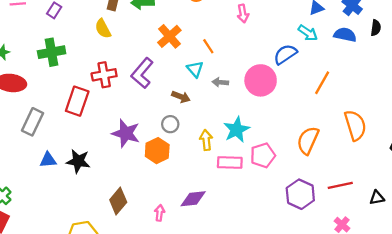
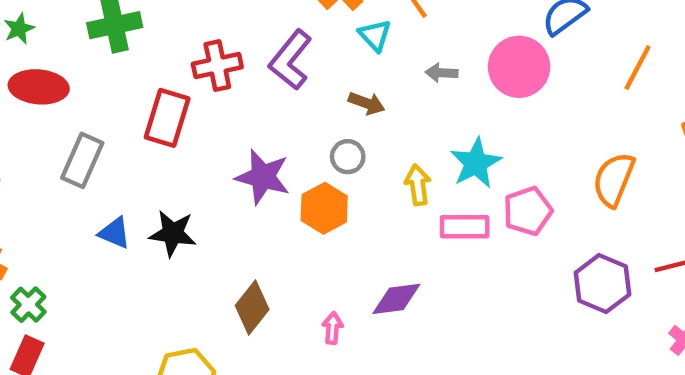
cyan triangle: (195, 69) -> (375, 35), moved
blue triangle: (48, 160) -> (115, 233), turned 30

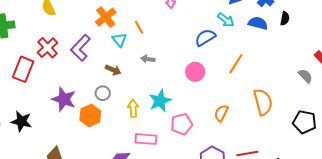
red cross: (217, 66) -> (48, 48), turned -35
pink circle: (519, 67) -> (195, 72), moved, size x0.7
orange semicircle: (614, 180) -> (221, 113), size x0.7
pink rectangle: (465, 227) -> (146, 139), moved

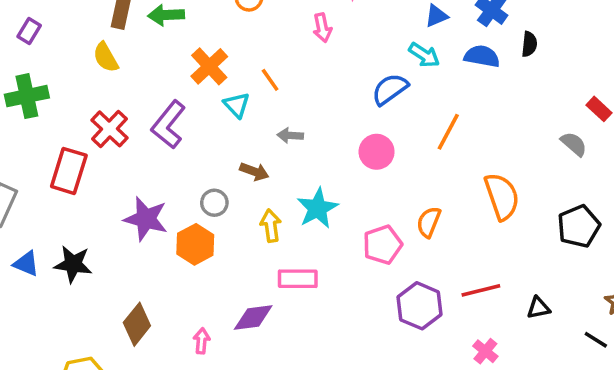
brown arrow: (113, 70) -> (254, 172), moved
black pentagon: (305, 122) -> (579, 226), turned -30
pink pentagon: (182, 124) -> (383, 245), moved

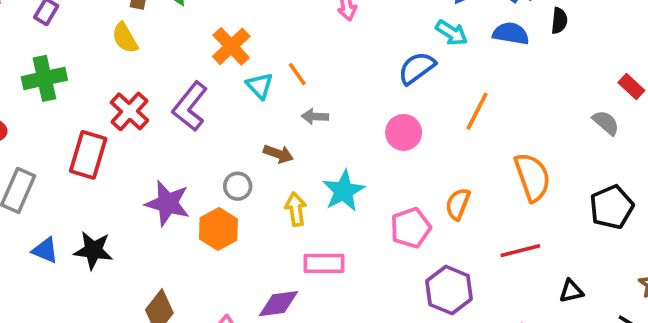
orange line: (270, 80) -> (297, 74), moved
red line: (481, 290) -> (520, 251), moved

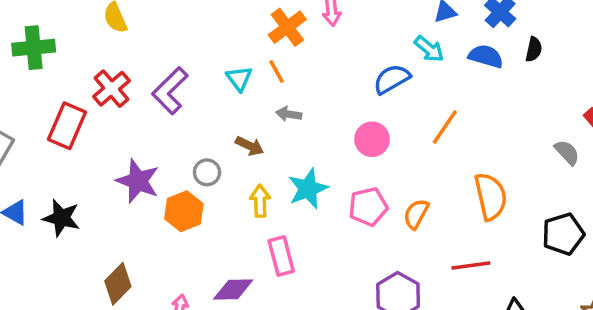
orange cross: (231, 46) -> (287, 27), moved
pink pentagon: (411, 228) -> (368, 207), moved
pink rectangle: (324, 263) -> (281, 256), turned 69

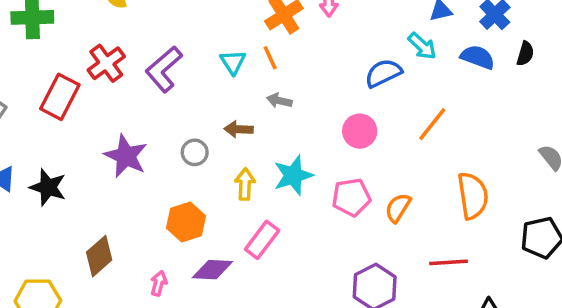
brown arrow: (250, 146) -> (239, 129), turned 152
orange hexagon: (184, 211) -> (186, 222), moved
pink rectangle: (281, 256) -> (262, 240), turned 48

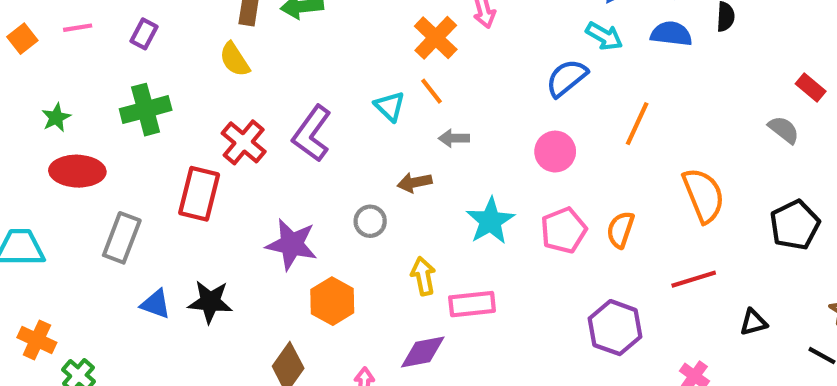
yellow arrow: (245, 184) -> (423, 276), moved
orange hexagon: (186, 222) -> (332, 301), moved
pink rectangle: (262, 240) -> (472, 304), turned 60

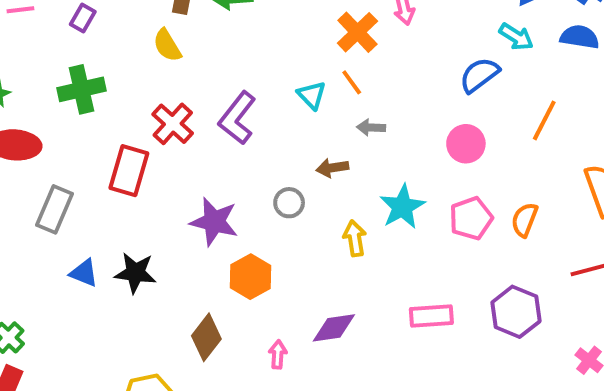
yellow arrow: (423, 276) -> (355, 238), moved
pink rectangle: (472, 304) -> (431, 316), moved

